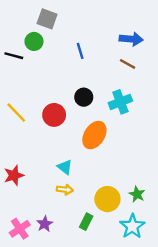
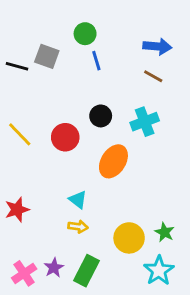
gray square: (47, 19) -> (47, 56), moved
green circle: (34, 41) -> (85, 34), moved
green rectangle: (86, 222) -> (86, 271), moved, size x1.5

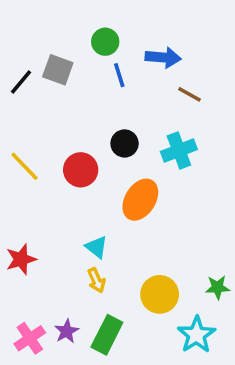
blue arrow: (157, 46) -> (163, 57), moved
black line: (17, 66) -> (21, 82), turned -65
yellow arrow: (78, 227) -> (96, 280), turned 60
green star: (165, 232) -> (218, 287), moved, turned -30

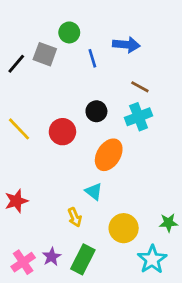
green circle: (105, 42) -> (69, 32), moved
brown line: (189, 94) -> (140, 87), moved
cyan triangle: (96, 247) -> (94, 191), moved

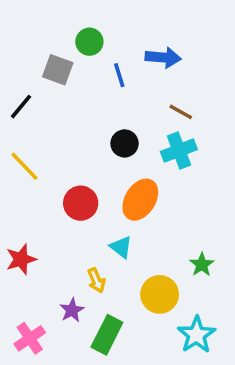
black line: (16, 64) -> (21, 107), moved
red circle: (62, 132) -> (81, 203), moved
green star: (168, 223) -> (202, 265), moved, turned -30
purple star: (52, 257) -> (72, 310), moved

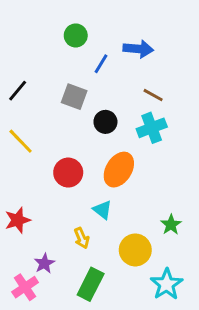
gray square: (58, 70) -> (74, 97), moved
blue line: (119, 75) -> (101, 64), turned 48
purple star: (72, 310) -> (44, 263), moved

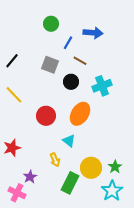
brown line: (153, 95) -> (80, 61), moved
green star: (171, 225) -> (115, 167), moved
green rectangle: (91, 284) -> (70, 183), moved
pink cross: (25, 287) -> (17, 193), turned -30

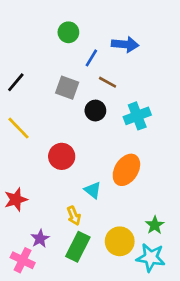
orange ellipse: (80, 114) -> (126, 170), moved
yellow circle: (91, 168) -> (120, 241), moved
green rectangle: (70, 183) -> (78, 247), moved
cyan star: (112, 191) -> (151, 258), turned -30

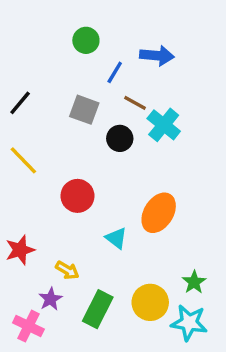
cyan cross: (137, 116) -> (164, 125), moved, turned -30
yellow arrow: (74, 216) -> (67, 270), moved, turned -36

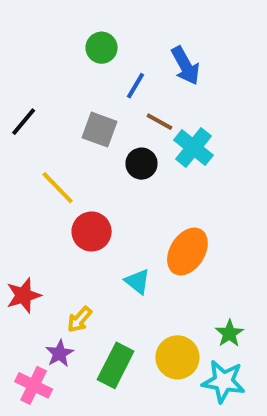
blue arrow: (157, 56) -> (185, 66), turned 56
yellow line: (23, 160) -> (58, 188), moved
yellow arrow: (67, 270) -> (80, 319), turned 100

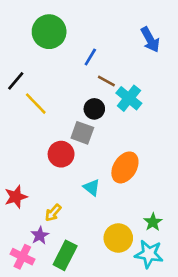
green circle: (102, 48) -> (49, 32), moved, size x1.6
blue arrow: (185, 66) -> (150, 40), moved
gray square: (100, 130) -> (82, 133), moved
yellow line: (58, 188) -> (36, 104), moved
green rectangle: (116, 365) -> (65, 255), moved

